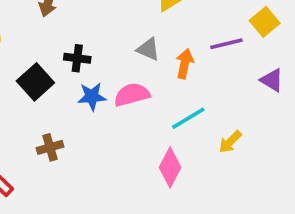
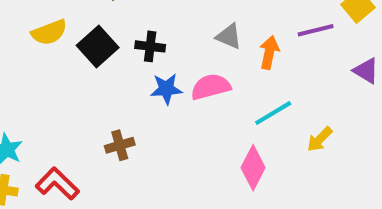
black square: (35, 82) -> (98, 46), moved

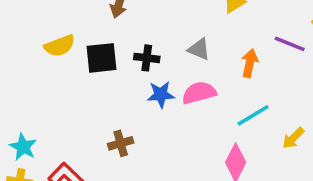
purple line: (316, 30) -> (290, 44), turned 36
gray triangle: (229, 36) -> (199, 49), moved
black square: (98, 46) -> (101, 58), turned 36

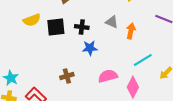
orange arrow: (250, 63) -> (131, 31), moved
pink semicircle: (199, 93) -> (108, 76), moved

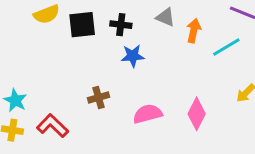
cyan line: (143, 60) -> (226, 47), moved
pink semicircle: (108, 76) -> (148, 114), moved

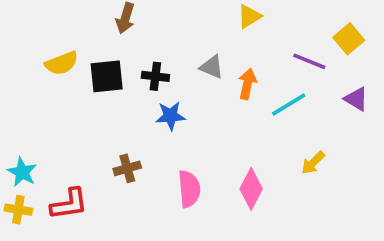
pink semicircle: (148, 114) -> (189, 189), turned 100
red L-shape: (52, 126) -> (69, 204), turned 128

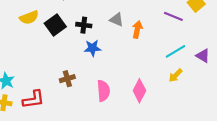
black square: (107, 76) -> (55, 25), turned -30
purple triangle: (356, 99) -> (203, 56), moved
cyan line: (289, 105) -> (176, 51), moved

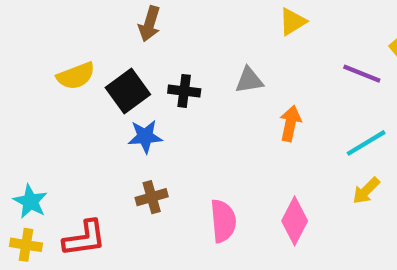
gray triangle: (117, 20) -> (249, 80), turned -32
orange arrow: (137, 29) -> (290, 123), moved
blue star: (92, 48) -> (145, 136), moved

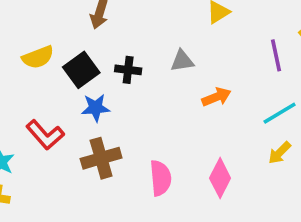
purple line: (362, 74) -> (276, 55), turned 56
orange arrow: (290, 123) -> (216, 97), turned 56
brown cross: (152, 197) -> (101, 158), size x1.5
red L-shape: (84, 238) -> (45, 135), moved, turned 57

